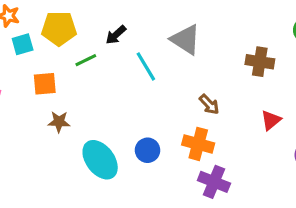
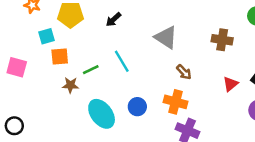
gray triangle: (185, 40) -> (166, 37), moved
cyan square: (23, 44) -> (47, 36), moved
green line: (86, 60) -> (91, 70), moved
cyan line: (146, 66) -> (122, 61), moved

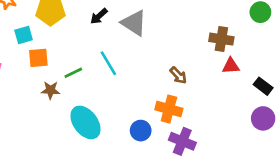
gray triangle: (166, 37) -> (134, 23), moved
red triangle: (230, 84) -> (231, 66), moved, turned 35
blue circle: (137, 107) -> (141, 131), moved

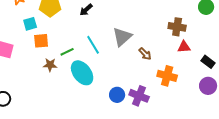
gray triangle: (134, 23) -> (122, 37), moved, turned 45
orange cross: (169, 109) -> (167, 76), moved
cyan ellipse: (85, 122) -> (82, 73), moved
purple cross: (182, 141) -> (139, 96), moved

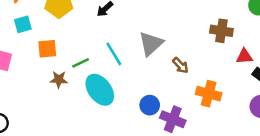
cyan square: (30, 24) -> (23, 24), moved
red triangle: (184, 47) -> (244, 56), moved
blue circle: (117, 95) -> (150, 105), moved

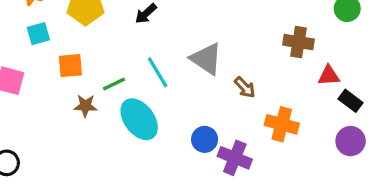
gray triangle: (151, 44) -> (206, 59), turned -44

